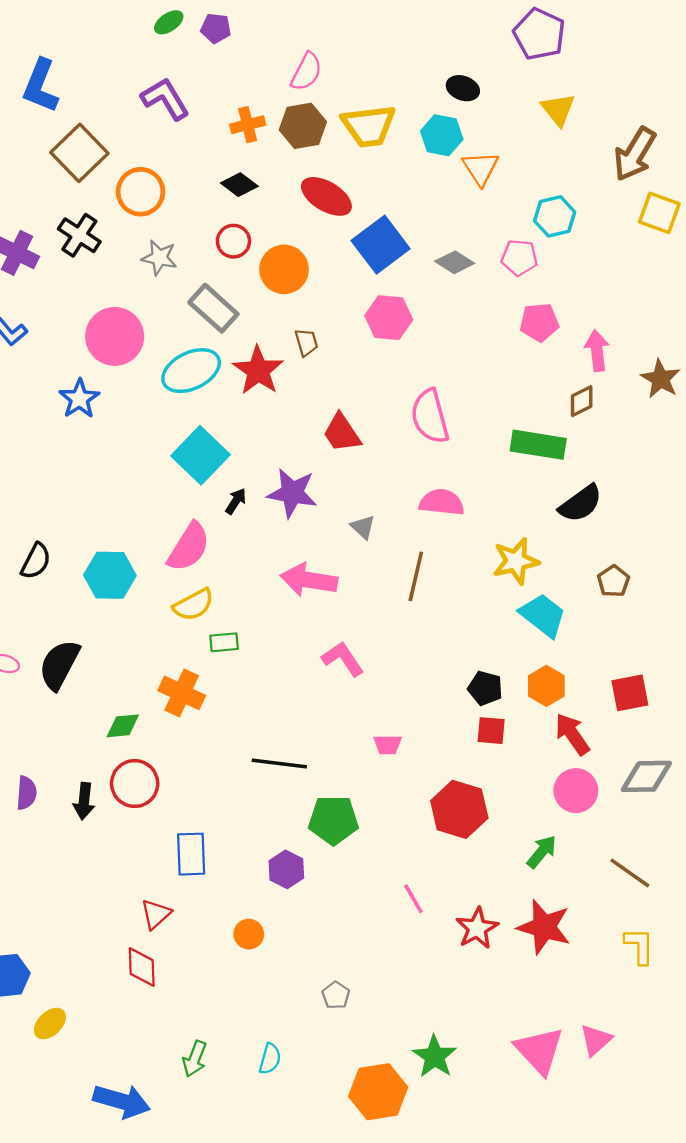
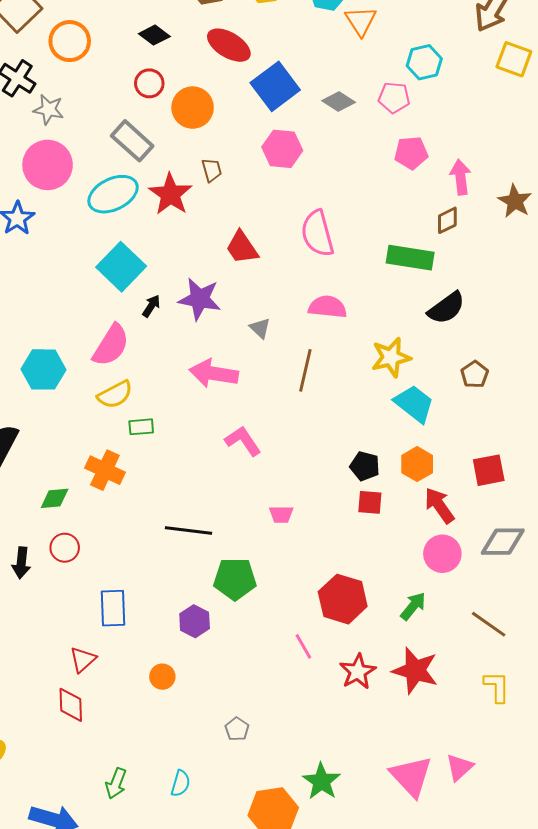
gray star: (159, 258) -> (49, 110), moved
red circle: (135, 784) -> (65, 548), size x0.7
red hexagon: (459, 809) -> (343, 599), moved

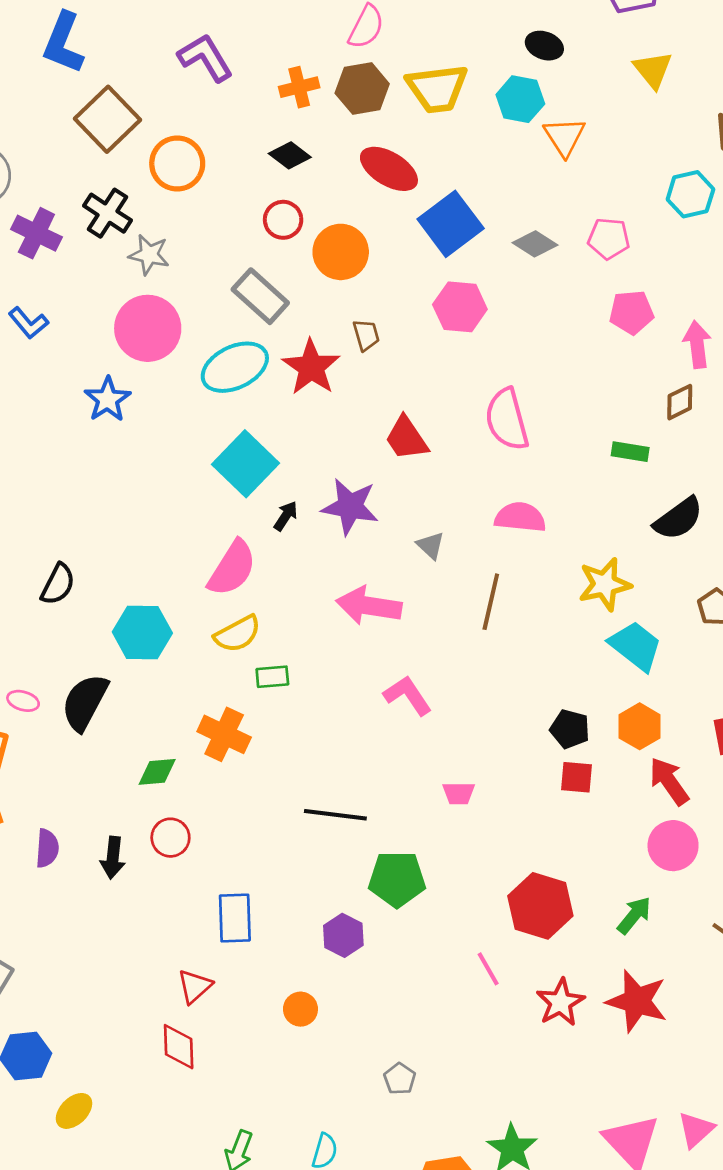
cyan hexagon: (424, 62) -> (690, 194), moved
green rectangle: (410, 258) -> (630, 452), size x0.6
cyan hexagon: (44, 369) -> (142, 633), moved

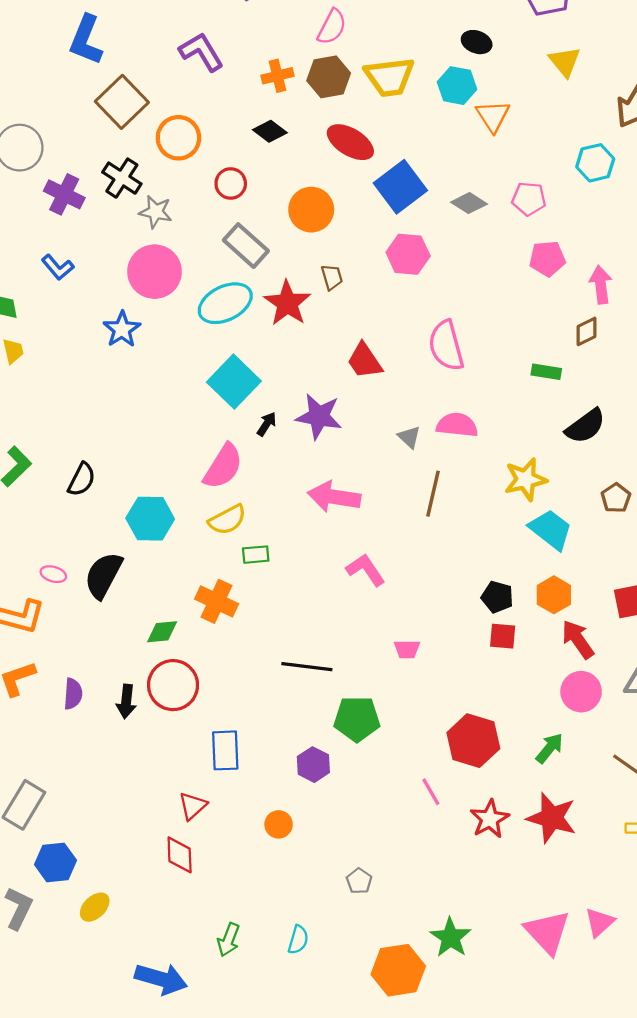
red circle: (283, 220) -> (231, 183), moved
gray triangle: (430, 545) -> (409, 437), moved
red circle: (170, 838) -> (173, 685), size x1.6

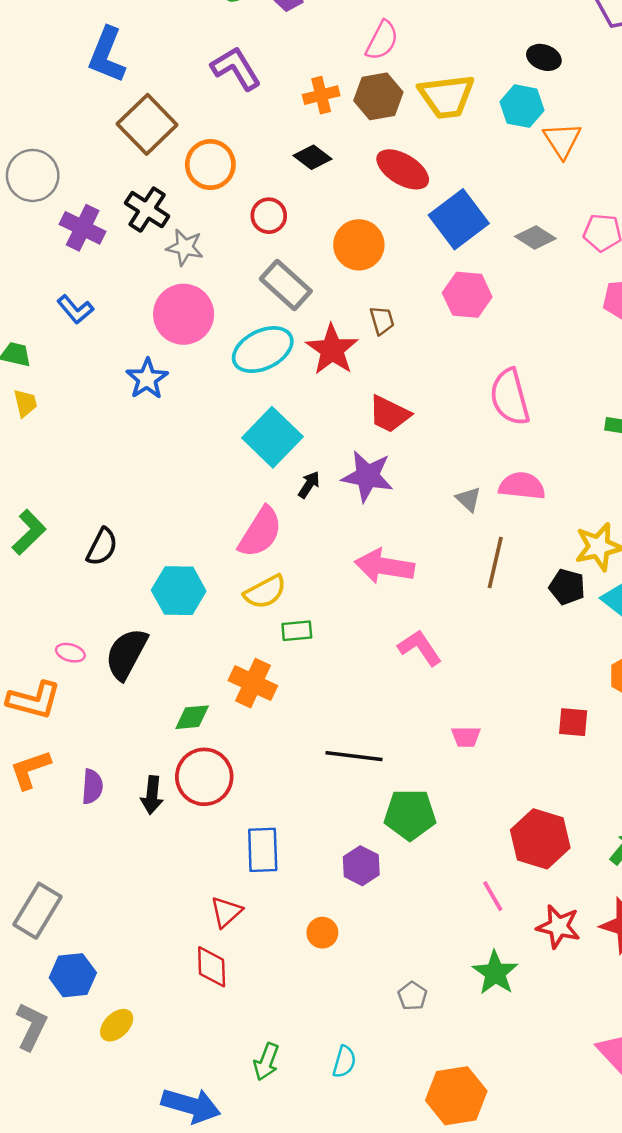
red trapezoid: (365, 361) -> (389, 414), moved, turned -30
black pentagon: (497, 597) -> (567, 587), moved
red star: (490, 819) -> (559, 927), turned -30
green star: (450, 938) -> (495, 973), moved

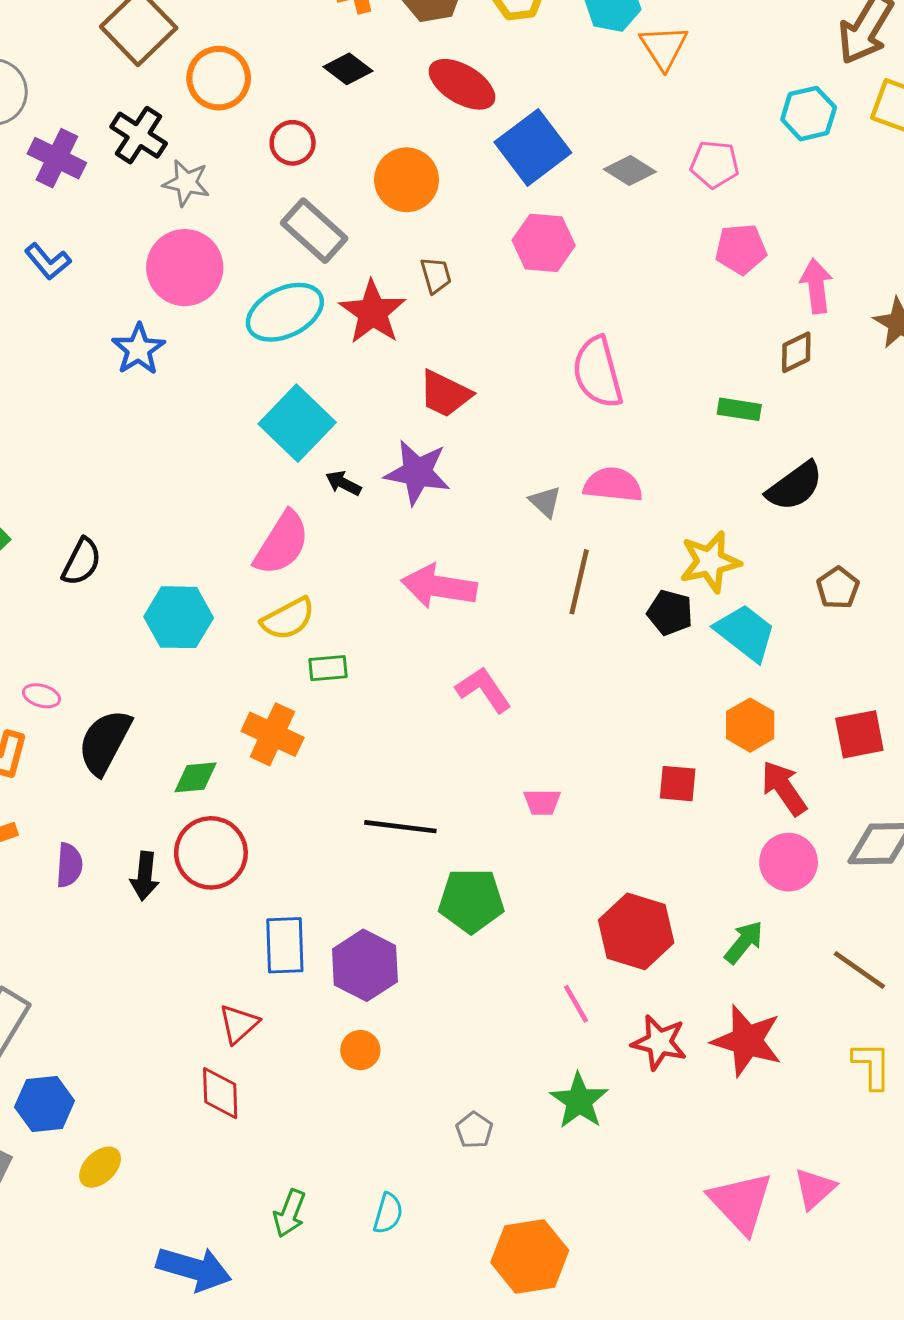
black arrow: (309, 485) -> (343, 483), turned -96
black semicircle: (126, 654) -> (105, 742), moved
purple hexagon: (361, 866) -> (365, 965), moved, size x1.4

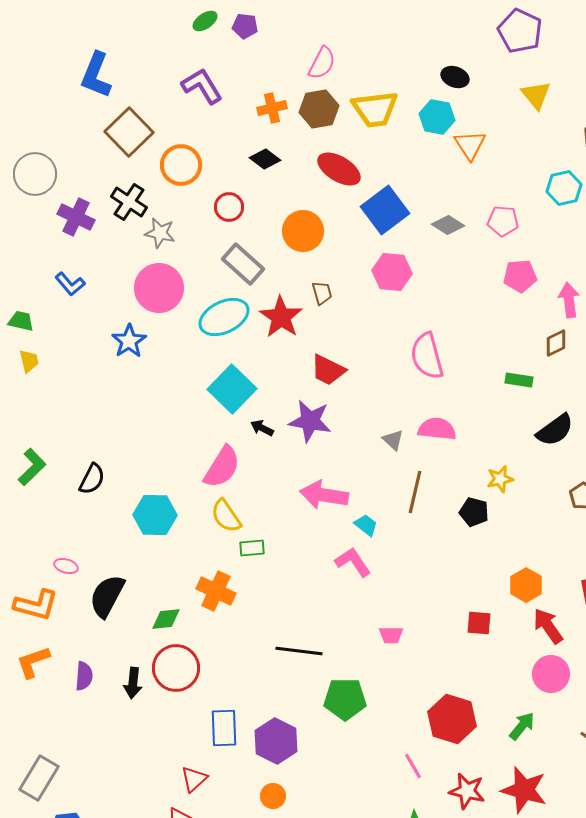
yellow star: (710, 562) -> (500, 479), size x0.7
yellow semicircle: (288, 619) -> (226, 516), turned 84
cyan trapezoid: (745, 633) -> (366, 525), moved, size x0.6

